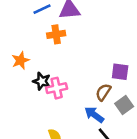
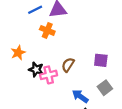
orange cross: (56, 34) -> (47, 30), turned 32
brown semicircle: (103, 92) -> (68, 65), moved

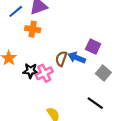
purple square: (101, 60) -> (93, 47), turned 32
blue arrow: (80, 96) -> (77, 58), moved

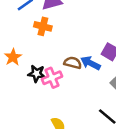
brown semicircle: (61, 59) -> (73, 63), turned 80

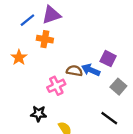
orange star: (13, 57) -> (19, 57), moved
black star: (37, 74) -> (39, 114), moved

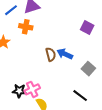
purple square: (108, 59) -> (87, 27), moved
brown semicircle: (74, 71) -> (51, 54), turned 64
pink cross: (56, 86) -> (32, 89), moved

